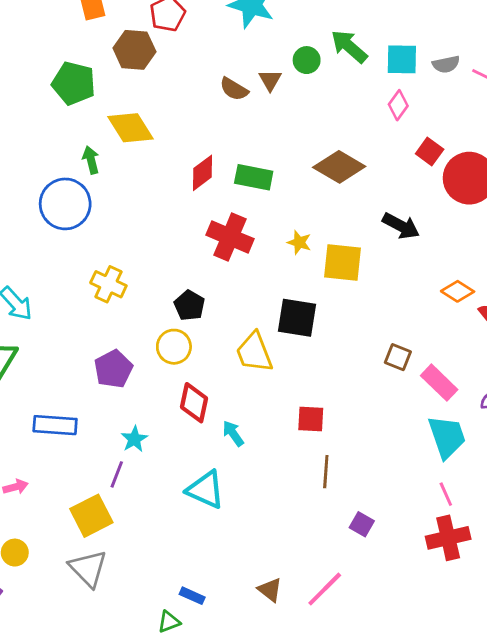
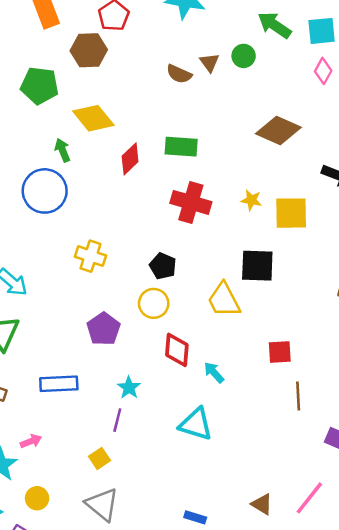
green circle: (307, 60) -> (244, 56), moved
red diamond: (203, 173) -> (130, 159), moved
green rectangle: (254, 177) -> (181, 147), moved
yellow square: (91, 516) -> (100, 458), size x0.6

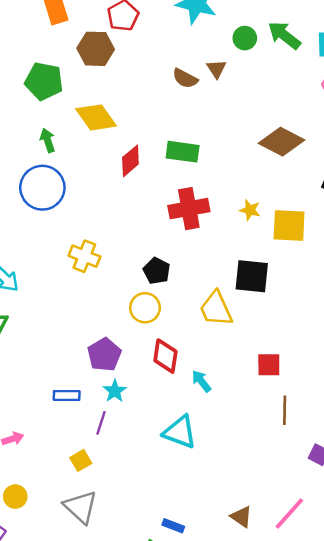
green circle: (244, 56) -> (245, 38), moved
green arrow: (62, 150) -> (48, 140), moved
red cross: (191, 202) -> (189, 209), turned -30
purple pentagon: (103, 329) -> (104, 355), moved
blue rectangle: (59, 384) -> (67, 396), moved, size x0.7

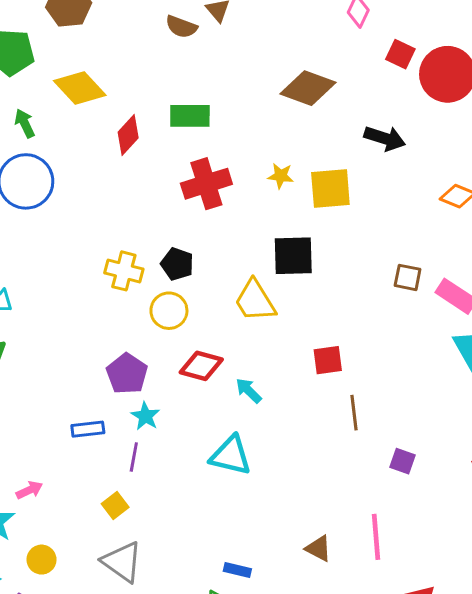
yellow cross: (84, 256) -> (124, 271), moved
red diamond: (165, 356) -> (201, 366), turned -76
pink line: (289, 513) -> (376, 537), turned -39

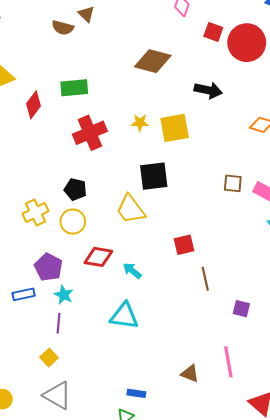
yellow cross: (124, 271) -> (36, 212), moved, turned -35
blue rectangle: (88, 429) -> (24, 294), moved

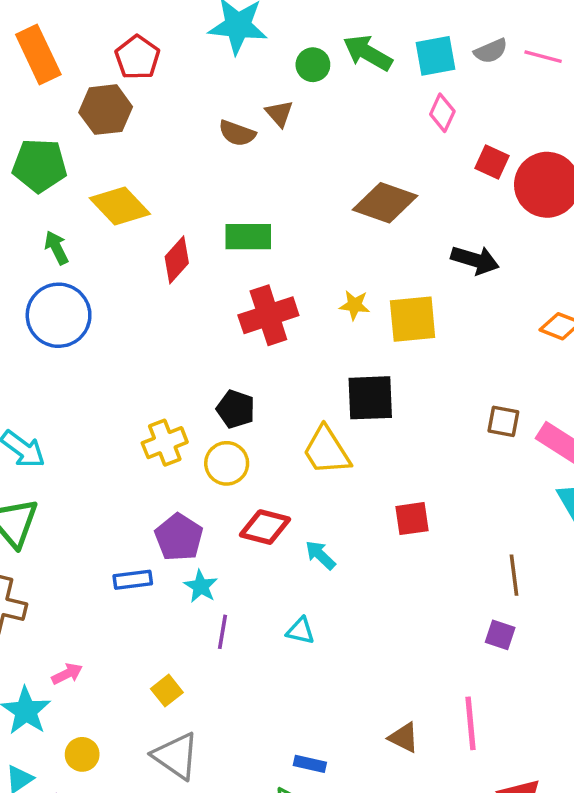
brown line: (205, 279) -> (514, 575), moved
cyan triangle: (124, 316) -> (300, 631), size x0.6
purple line: (58, 323) -> (222, 632), moved

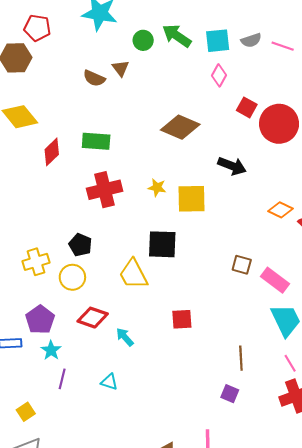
red pentagon: (137, 57) -> (37, 28), turned -30

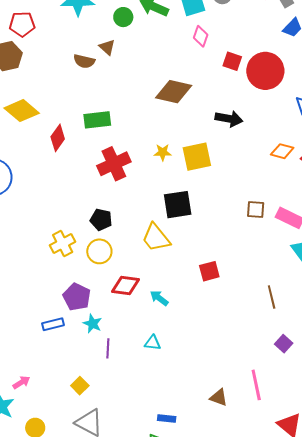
purple square: (230, 394) -> (284, 344), moved, turned 30

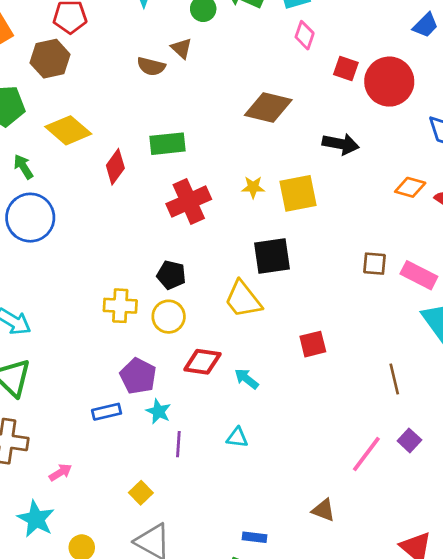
yellow cross: (63, 244) -> (120, 306), turned 30
pink arrow: (21, 382) -> (60, 472), moved
pink line: (256, 385) -> (366, 454), moved, turned 48

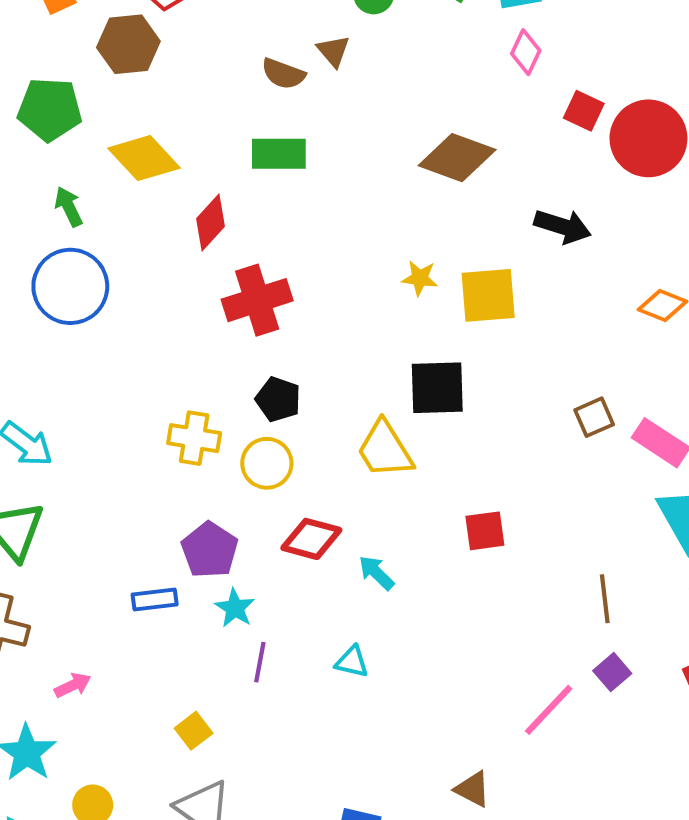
green rectangle: (168, 144) -> (279, 154), moved
red cross: (189, 202) -> (257, 300), moved
brown square: (374, 264) -> (594, 417), turned -35
purple square: (409, 440) -> (612, 672), moved

